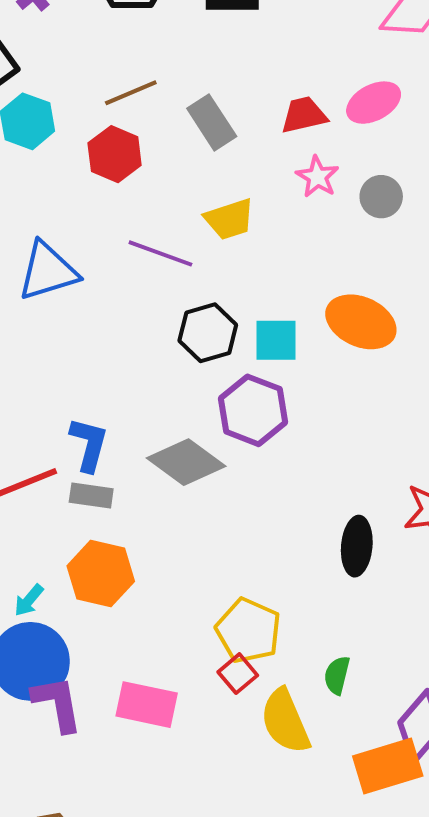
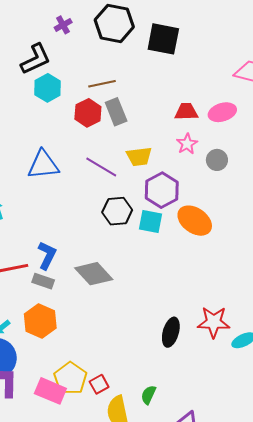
gray rectangle: (212, 122) -> (116, 112), moved
purple hexagon: (253, 410) -> (162, 190), moved
yellow pentagon: (248, 631) -> (70, 378), moved

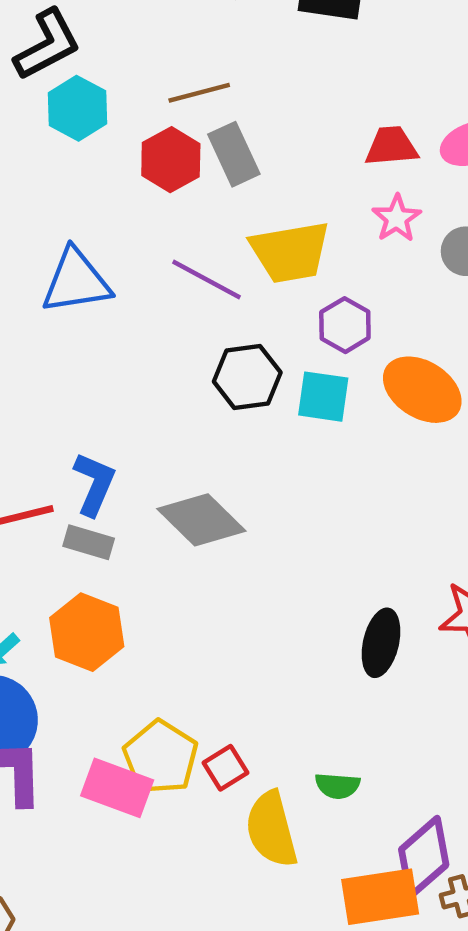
yellow trapezoid: (139, 157) -> (290, 252), size x1.4
purple hexagon: (162, 190) -> (345, 325), size x0.7
green semicircle: (148, 395) -> (338, 786), turned -108

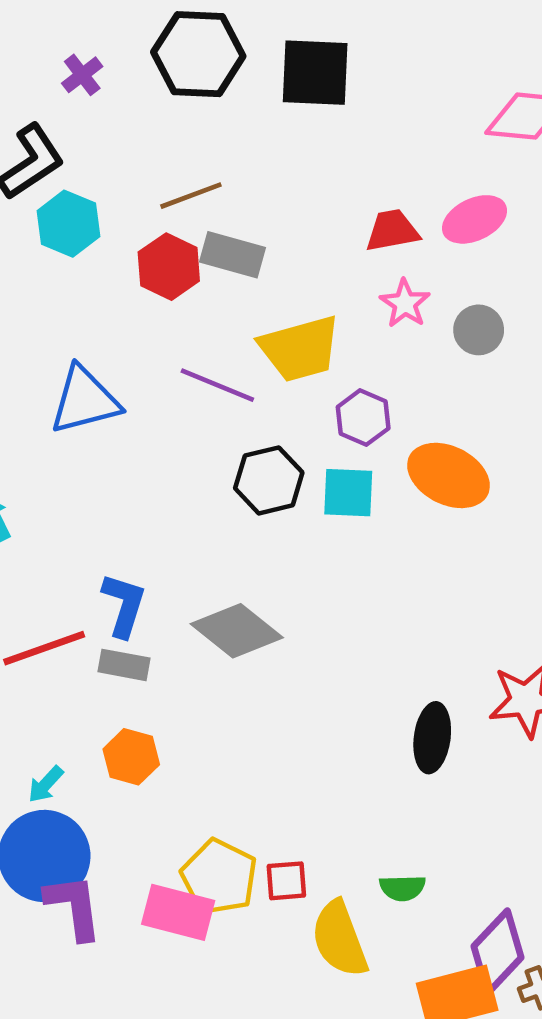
gray rectangle: (234, 154) -> (233, 255), turned -44
orange hexagon: (87, 632) -> (131, 757), size x0.7
red square: (226, 768) -> (286, 881), turned 33

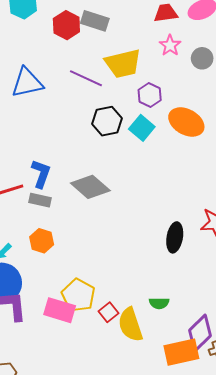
cyan square: (348, 493) -> (142, 128), turned 35
red square: (286, 881) -> (109, 312), moved, turned -36

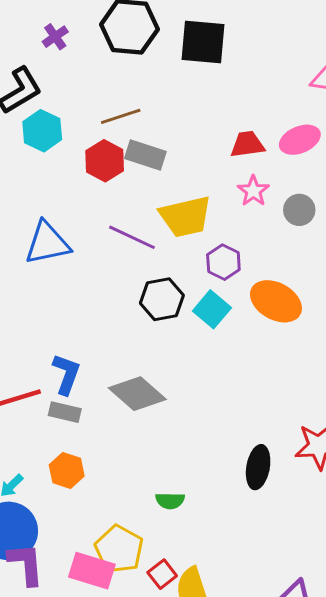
green semicircle: (159, 303) -> (170, 501), moved

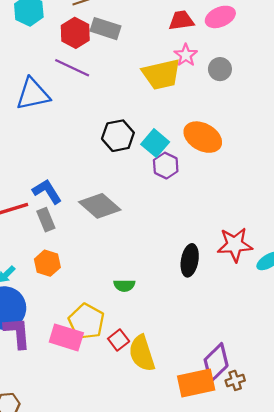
yellow trapezoid: (185, 217) -> (161, 74), moved
purple line: (132, 237) -> (72, 68), moved
purple hexagon: (223, 262) -> (166, 166), moved
blue L-shape: (66, 374) -> (47, 191), turned -52
gray rectangle: (65, 412) -> (46, 220), turned 55

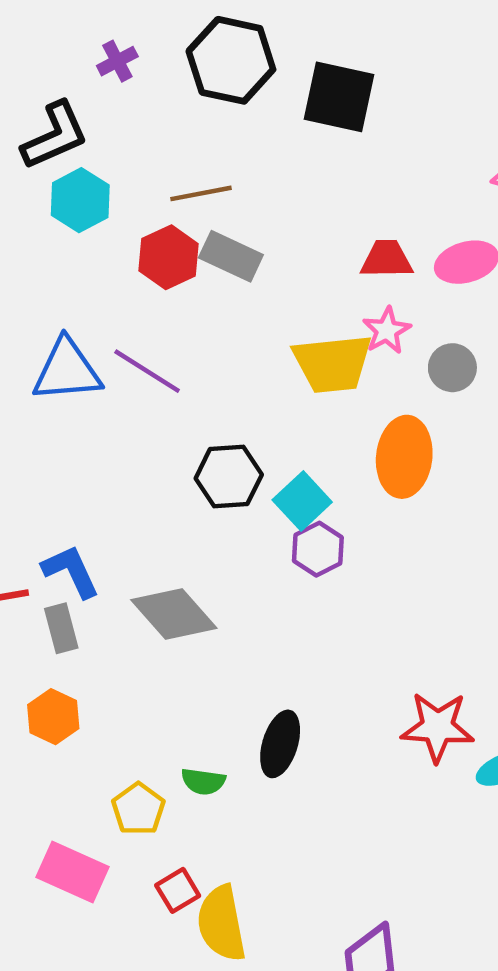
purple line: (72, 68) -> (147, 371), moved
orange ellipse: (203, 137) -> (404, 457), moved, turned 60
black ellipse: (190, 260) -> (280, 744), moved
yellow pentagon: (86, 322) -> (138, 809), moved, size x0.7

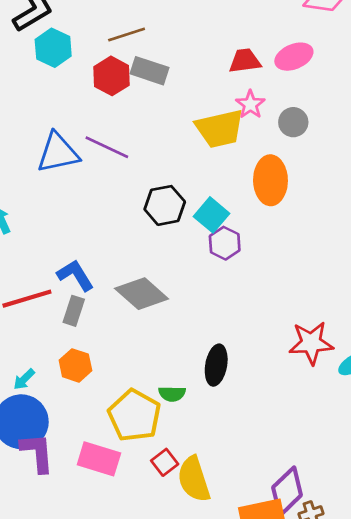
gray rectangle: (61, 628) -> (74, 311), turned 40
yellow pentagon: (138, 809) -> (134, 415), size x1.6

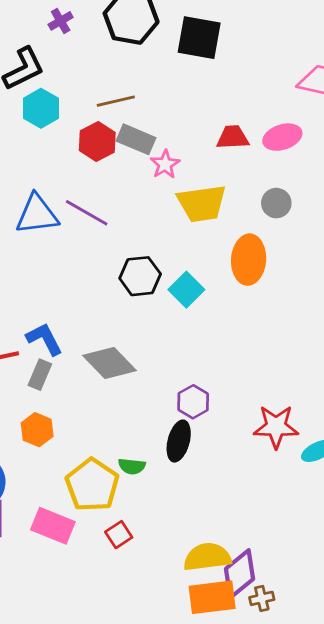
pink star: (250, 104) -> (165, 164), moved
purple hexagon: (225, 243) -> (193, 402), moved
yellow semicircle: (194, 479) -> (207, 557), moved, turned 96

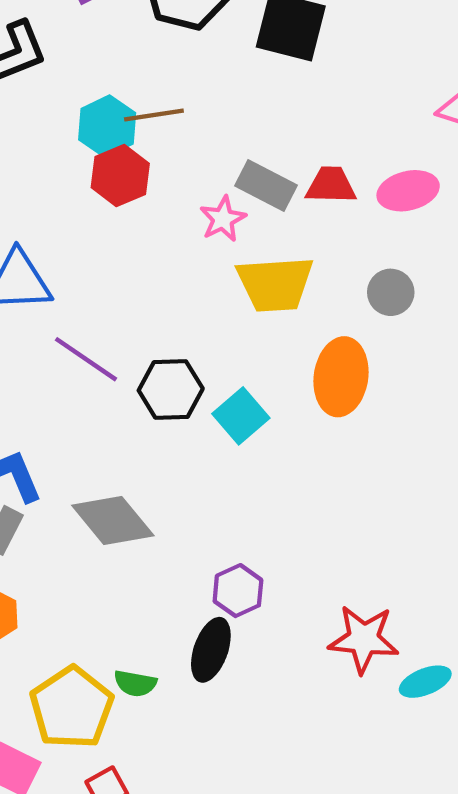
cyan hexagon: (41, 108) -> (107, 126), moved
gray rectangle: (136, 139) -> (266, 186), moved
purple line: (87, 213) -> (86, 359), moved

